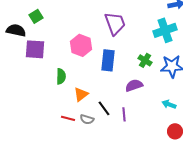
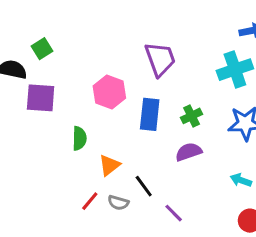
green cross: (145, 60) -> (192, 116), moved, turned 32
purple line: (124, 114) -> (174, 213), moved, turned -40
red line: (68, 118) -> (90, 201), turned -64

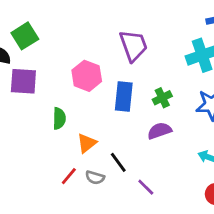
green square: (42, 49) -> (25, 36), size x1.4

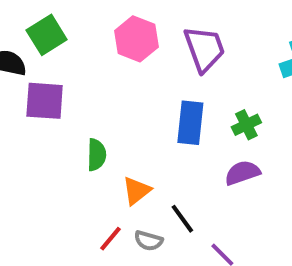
pink hexagon: (87, 76) -> (136, 39), moved

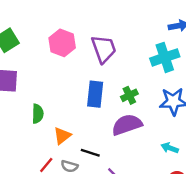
purple semicircle: (242, 173) -> (127, 125), size x1.4
black line: (182, 219) -> (90, 153), turned -36

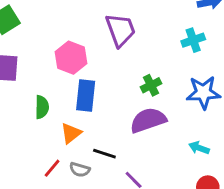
pink hexagon: (62, 43) -> (71, 58), moved
cyan cross: (165, 57) -> (193, 40), size x0.7
blue rectangle: (95, 94) -> (86, 95), moved

